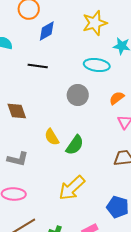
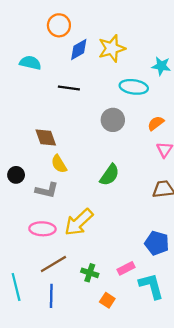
yellow star: (95, 23) -> (112, 48), moved
yellow semicircle: (52, 137) -> (59, 164), moved
yellow arrow: (72, 188) -> (79, 222), moved

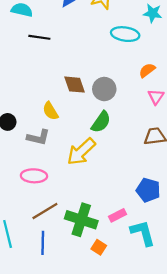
black line: (69, 88) -> (39, 37), moved
gray circle: (113, 120) -> (104, 89), moved
brown diamond: (46, 138) -> (75, 85), moved
yellow arrow: (79, 222) -> (81, 152), moved
green cross: (90, 273) -> (81, 220), size x1.8

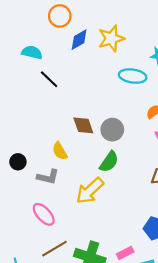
black line: (39, 37) -> (49, 79), turned 36
pink ellipse: (34, 176) -> (44, 214), turned 45

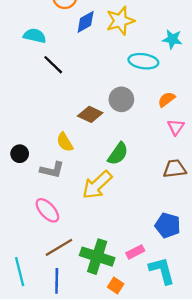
brown diamond: (83, 125) -> (90, 114), turned -45
gray circle: (112, 130) -> (121, 99), moved

